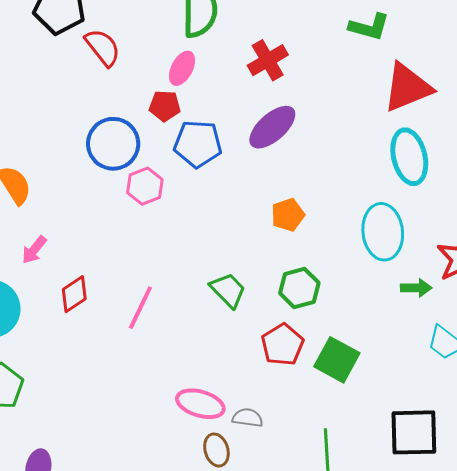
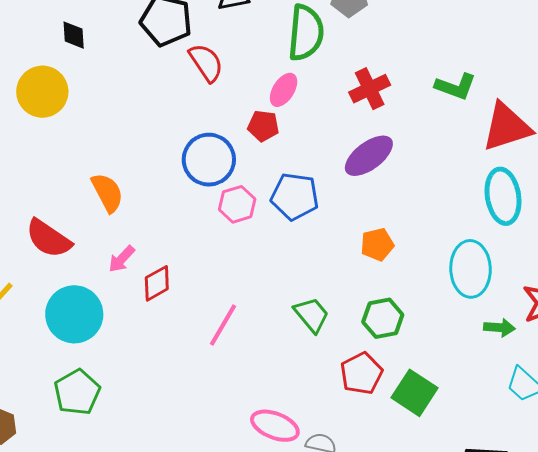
green L-shape: (369, 27) -> (456, 86), moved
blue pentagon: (198, 144) -> (295, 196), moved
red diamond: (74, 294) -> (157, 283), moved

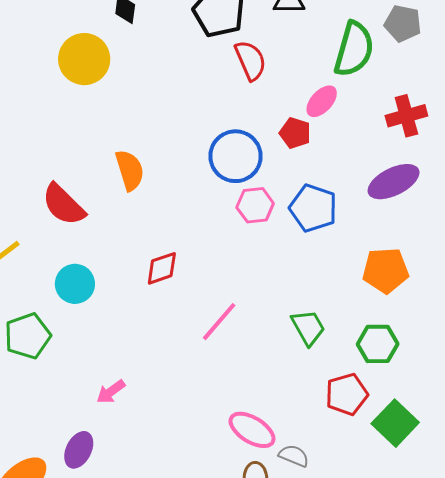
orange pentagon: (377, 244) -> (386, 270), size x1.4
pink arrow: (122, 259) -> (111, 392), moved
cyan circle: (74, 314) -> (75, 284), size x0.7
green pentagon: (77, 392) -> (28, 336), moved

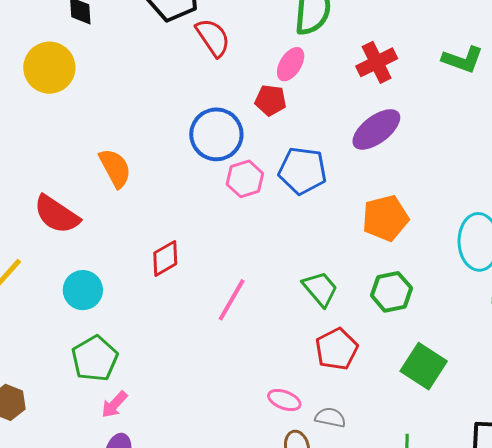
green pentagon: (28, 336) -> (95, 359), moved
pink arrow: (111, 392) -> (114, 405), moved
red pentagon: (347, 394) -> (337, 349), moved
pink ellipse: (252, 430) -> (284, 400), size x0.7

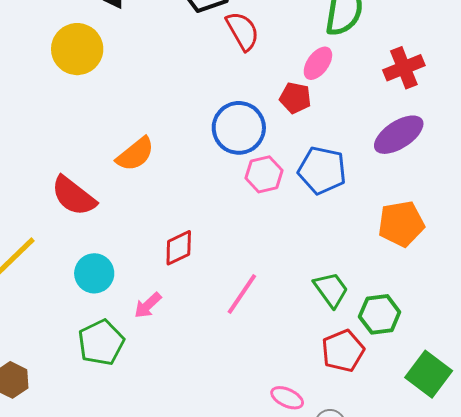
orange semicircle: (115, 168) -> (135, 154), turned 75
green hexagon: (391, 292) -> (380, 314), moved
pink arrow: (114, 405) -> (148, 305), moved

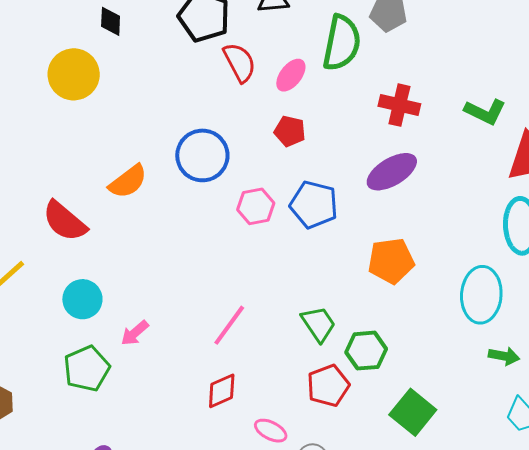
pink ellipse: (318, 63) -> (291, 75), moved
red cross: (404, 68) -> (399, 105), turned 33
blue circle: (239, 128) -> (202, 155), moved
red diamond: (179, 248) -> (222, 391), moved

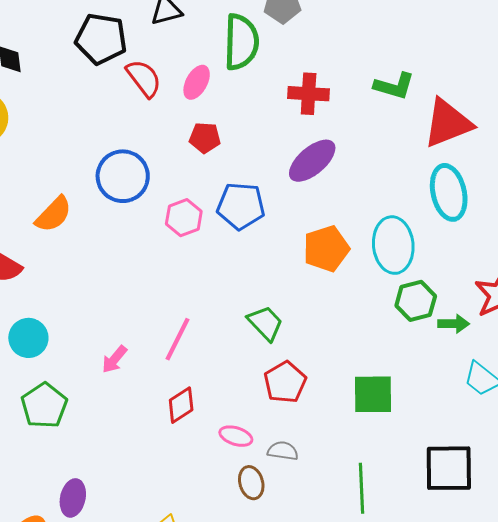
cyan ellipse: (481, 295) -> (393, 245), moved
pink arrow: (135, 333) -> (114, 359), moved
green hexagon: (366, 351) -> (416, 301), moved
green square: (413, 412) -> (373, 394), turned -30

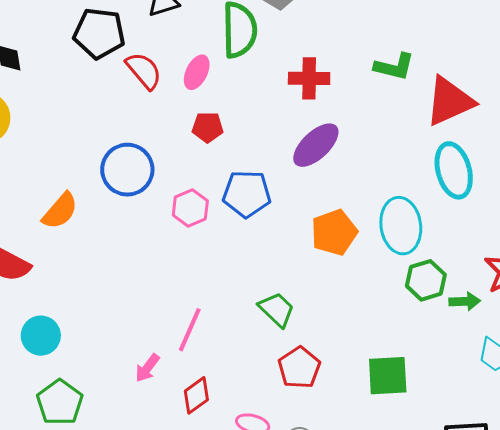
pink arrow: (114, 359) -> (147, 368), moved

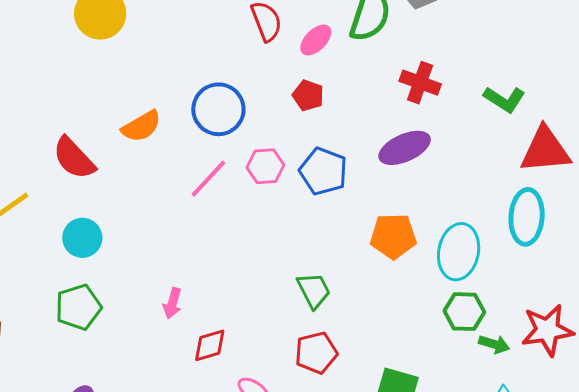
pink line: (190, 330) -> (208, 179), moved
pink arrow: (147, 368) -> (172, 303), turned -40

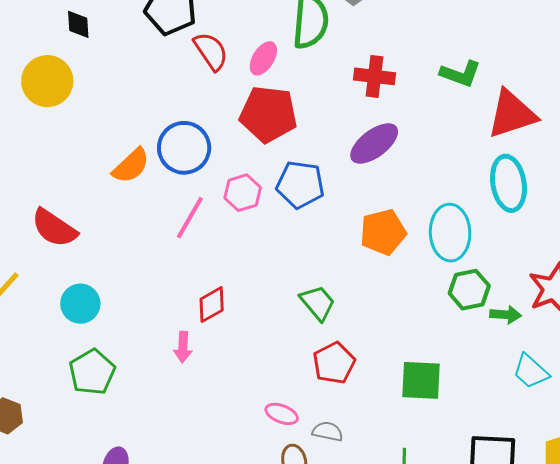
red pentagon: (308, 96) -> (268, 114), size x1.8
orange semicircle: (141, 126) -> (131, 166), moved
red diamond: (210, 345) -> (212, 305), moved

